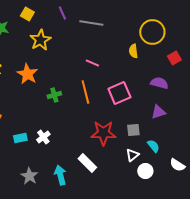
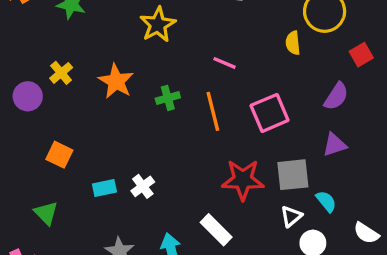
yellow star: (40, 40) -> (158, 25), moved
purple semicircle: (159, 83) -> (336, 96), turned 108
green cross: (54, 95) -> (168, 98), moved
gray square: (133, 130) -> (293, 175), size x1.5

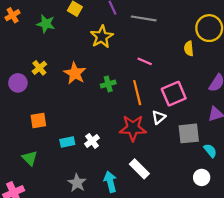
orange square: (59, 155) -> (38, 120), turned -35
red star: (243, 180) -> (133, 128), moved
white triangle: (291, 216) -> (159, 117), moved

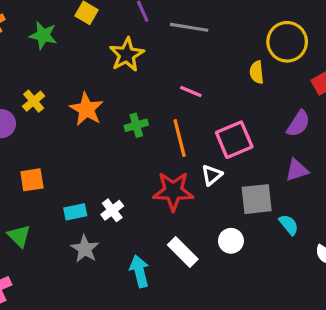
white circle: (202, 177) -> (231, 241), moved
gray star: (77, 183) -> (85, 249), moved

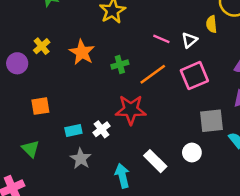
orange line: (180, 138) -> (153, 74), turned 68
white triangle: (212, 175) -> (189, 40), moved
red star: (173, 191) -> (131, 110), moved

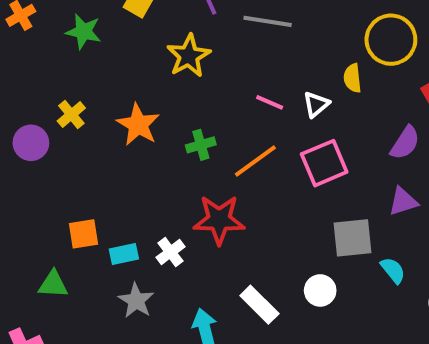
orange square: (40, 106) -> (83, 234), moved
green triangle: (31, 149) -> (53, 284), turned -42

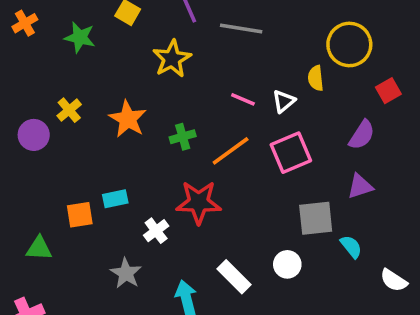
cyan rectangle: (124, 254) -> (115, 199), moved
green triangle: (53, 284) -> (39, 248), moved

